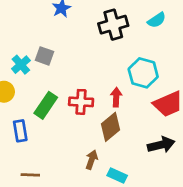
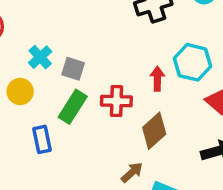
gray square: (45, 56) -> (73, 69), moved
red arrow: (116, 97) -> (157, 79), moved
brown arrow: (92, 160) -> (132, 172), turned 30

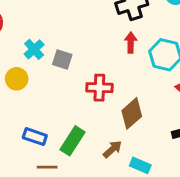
red arrow: (157, 79) -> (131, 43), moved
green rectangle: (73, 107) -> (73, 141), moved
blue rectangle: (42, 139) -> (35, 137), moved, turned -60

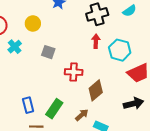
cyan cross: (34, 49) -> (15, 47), moved
yellow circle: (17, 79) -> (33, 23), moved
blue rectangle: (35, 137) -> (28, 105), turned 56

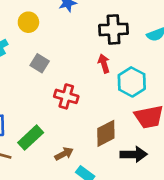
red arrow: (96, 41) -> (104, 63), turned -32
brown diamond: (96, 90) -> (106, 133), moved

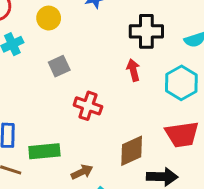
gray square: (40, 63) -> (59, 66), turned 30
cyan hexagon: (132, 82) -> (181, 83), moved
green rectangle: (31, 138) -> (44, 151), turned 35

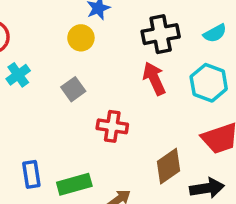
yellow circle: (49, 18) -> (81, 38), moved
red arrow: (133, 70) -> (154, 79), size x1.4

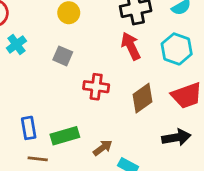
gray square: (73, 89) -> (63, 56), turned -30
brown diamond: (169, 166) -> (142, 98), moved

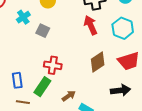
cyan cross: (16, 44) -> (23, 17), moved
red cross: (96, 87) -> (53, 65), moved
green rectangle: (65, 136) -> (42, 87), turned -42

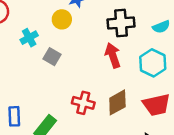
red cross: (53, 65) -> (83, 103), moved

